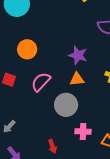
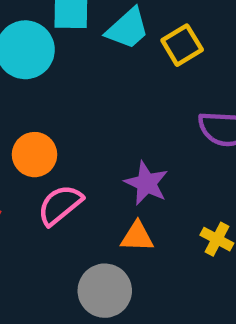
pink semicircle: (41, 82) -> (60, 205), moved

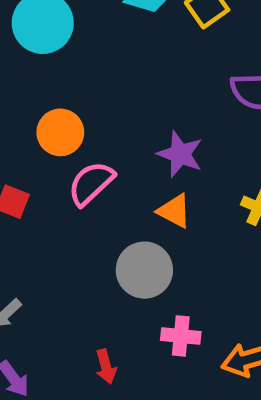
orange triangle: (137, 237) -> (174, 211), turned 30

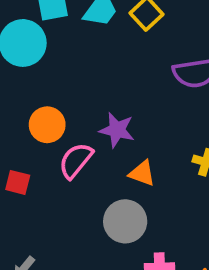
purple star: (180, 154) -> (117, 130), moved

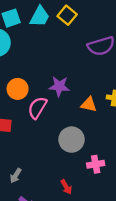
orange triangle: (142, 173) -> (89, 105), moved

